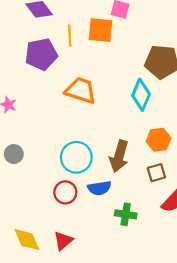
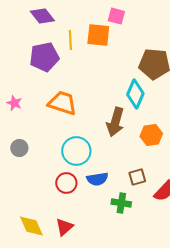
orange trapezoid: (81, 90) -> (62, 103), moved
brown arrow: (119, 156) -> (115, 122), moved
brown square: (156, 173) -> (137, 177), moved

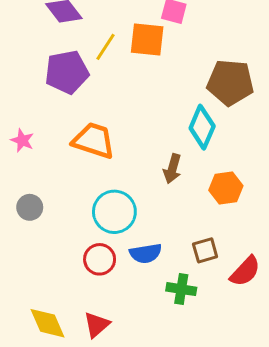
yellow line: (70, 40) -> (105, 47), turned 36
brown arrow: (115, 122) -> (172, 169), size x0.7

